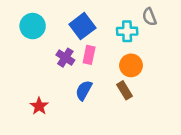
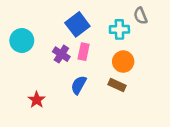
cyan circle: (33, 26) -> (22, 41), moved
brown rectangle: (124, 90) -> (117, 85), turned -35

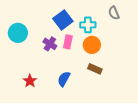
cyan cross: (119, 29) -> (88, 25), moved
orange circle: (123, 62) -> (92, 45), moved
blue semicircle: (79, 85) -> (64, 79), moved

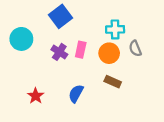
gray semicircle: (114, 13) -> (135, 48), moved
blue square: (63, 20) -> (60, 16), moved
cyan cross: (88, 25) -> (115, 29), moved

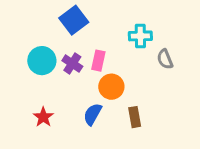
cyan circle: (21, 39) -> (42, 61), moved
orange circle: (109, 53) -> (111, 87), moved
brown rectangle: (113, 82) -> (135, 117), moved, turned 56

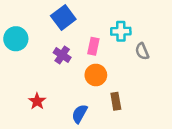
cyan circle: (42, 61) -> (16, 39), moved
pink rectangle: (98, 61) -> (93, 46), moved
blue semicircle: (93, 114) -> (80, 114), moved

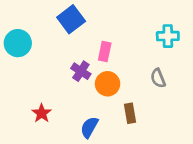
cyan cross: (121, 31) -> (168, 36), moved
gray semicircle: (142, 51) -> (158, 78), moved
purple cross: (62, 55) -> (81, 71), moved

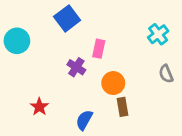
cyan cross: (168, 36) -> (158, 34), turned -36
gray semicircle: (158, 78) -> (166, 74), moved
orange circle: (108, 84) -> (113, 83), moved

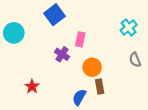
blue semicircle: (84, 120) -> (79, 97), moved

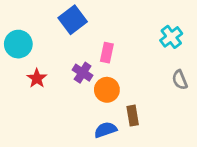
orange circle: (92, 67) -> (107, 90), moved
red star: (32, 87) -> (37, 78), moved
blue semicircle: (79, 97) -> (105, 130), turned 42

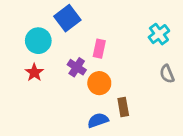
cyan circle: (18, 44) -> (38, 41), moved

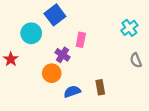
red star: (34, 73) -> (11, 59), moved
orange circle: (99, 83) -> (52, 73), moved
blue semicircle: (98, 120) -> (72, 92), moved

